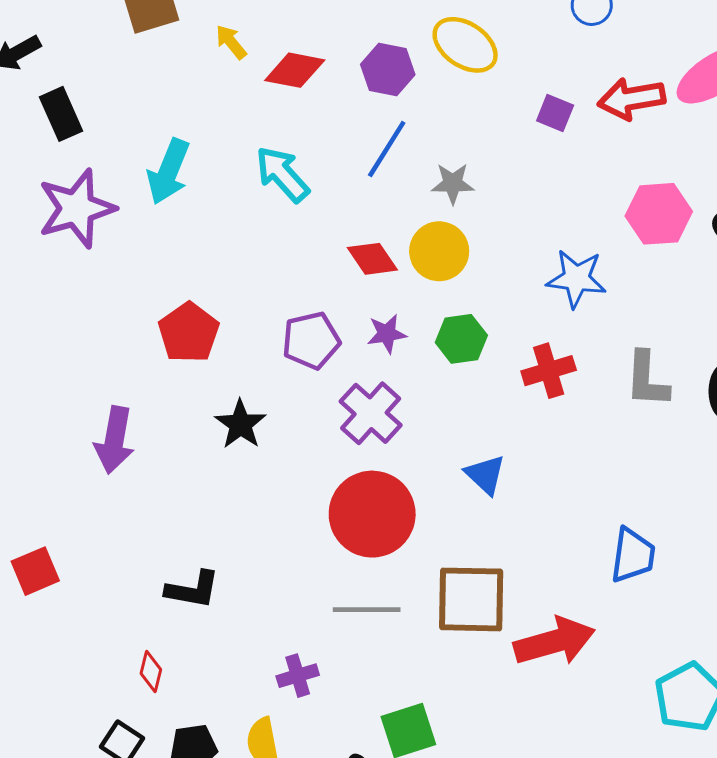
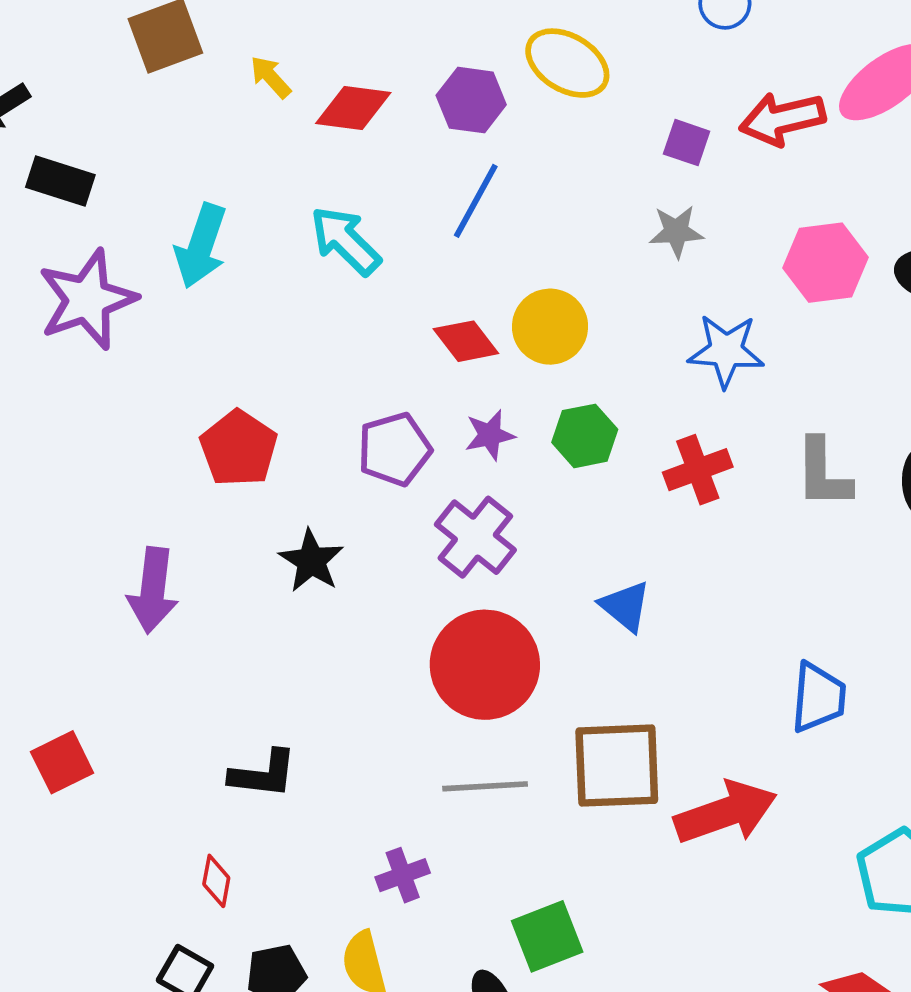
black rectangle: (61, 114) -> (60, 181), turned -45
gray star: (453, 183) -> (676, 232), moved

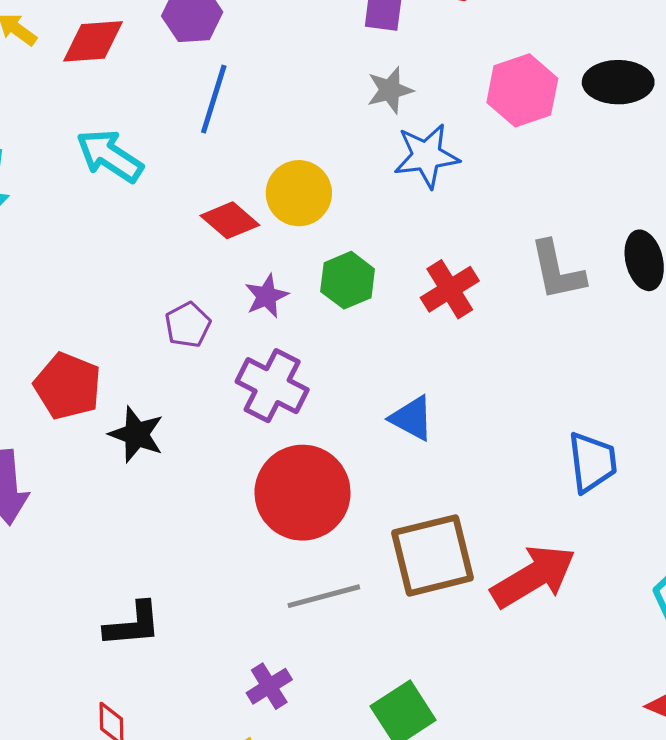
blue star: (726, 351) -> (426, 156), moved
red pentagon: (239, 448) -> (68, 386), moved
purple pentagon: (394, 449) -> (188, 325), size x0.7

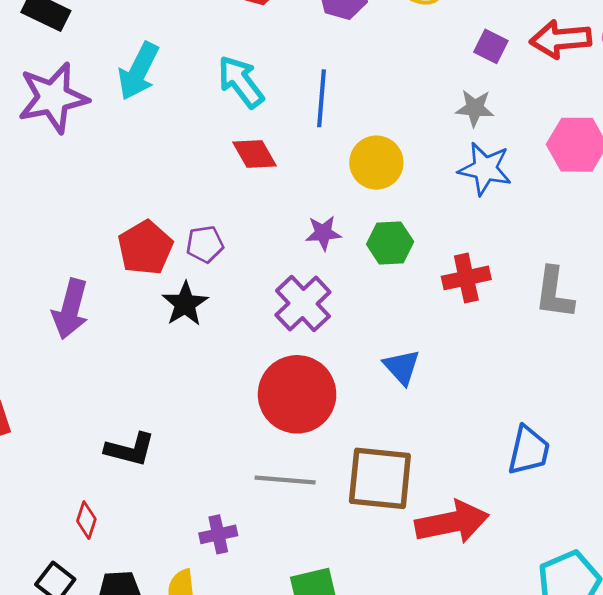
blue line: (214, 99) -> (322, 98), moved, turned -32
red diamond: (230, 220) -> (254, 154), moved
purple pentagon: (188, 325) -> (205, 244), moved

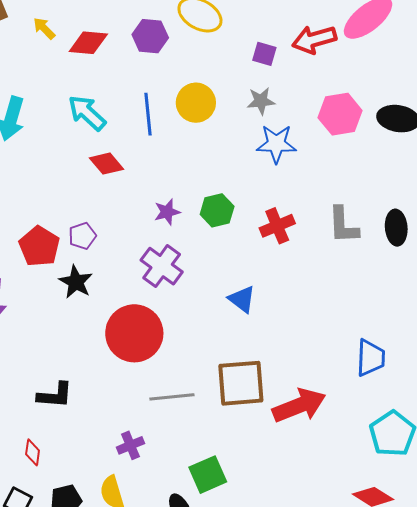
yellow circle: (376, 163) -> (196, 103), moved
red circle: (297, 394) -> (134, 333), moved
blue trapezoid: (529, 450) -> (371, 358), moved

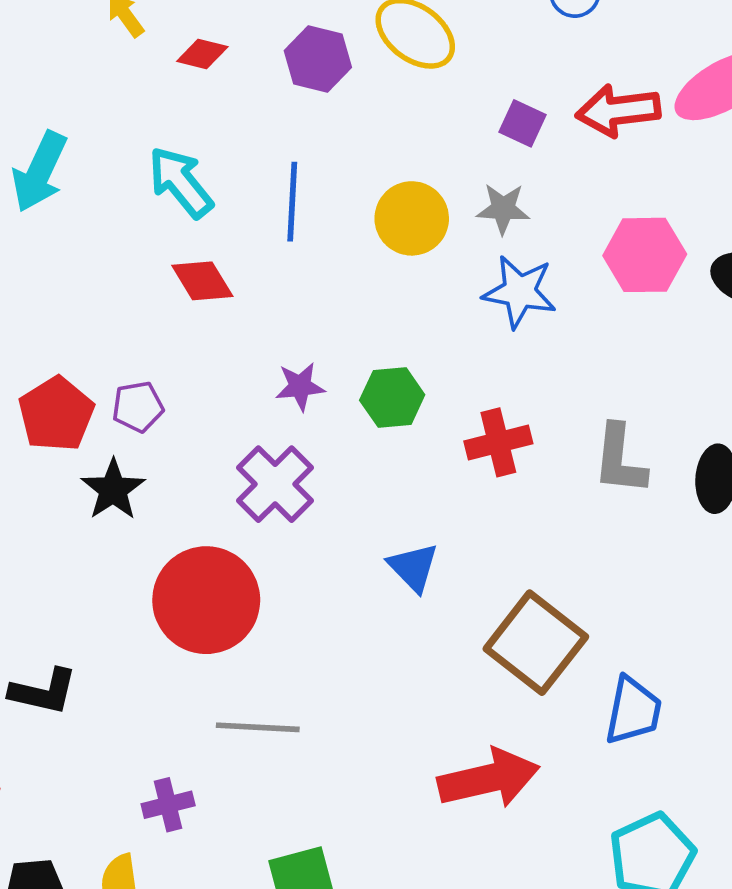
red diamond: (88, 43) -> (202, 54), size x0.7
yellow circle: (196, 103) -> (412, 218), moved
brown square: (241, 383) -> (536, 643), moved, turned 34

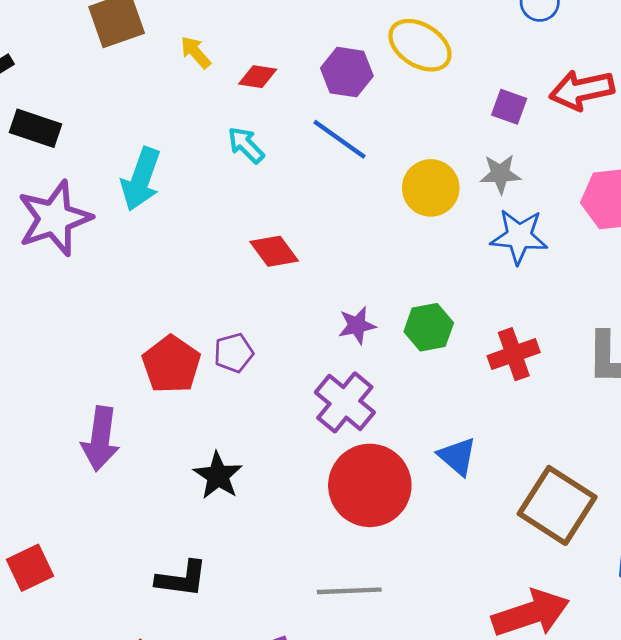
cyan arrow: (181, 182) -> (246, 145), moved, size x0.7
blue line: (292, 202) -> (340, 139), moved, turned -52
black star: (113, 490) -> (218, 476), moved
red circle: (206, 600) -> (370, 485), moved

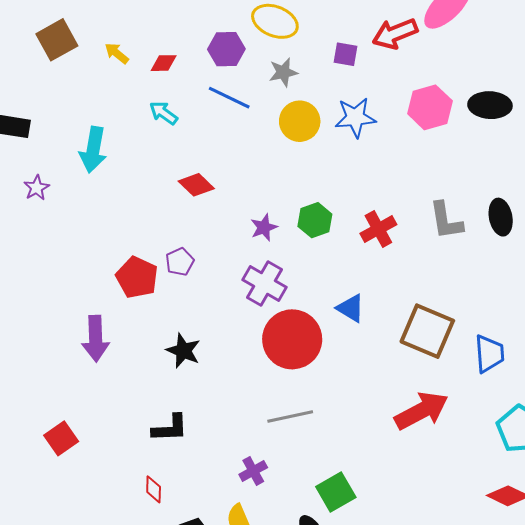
gray star: (500, 174) -> (283, 72), moved
purple star: (54, 218) -> (37, 188), size x0.5
blue star: (519, 236) -> (355, 117), moved

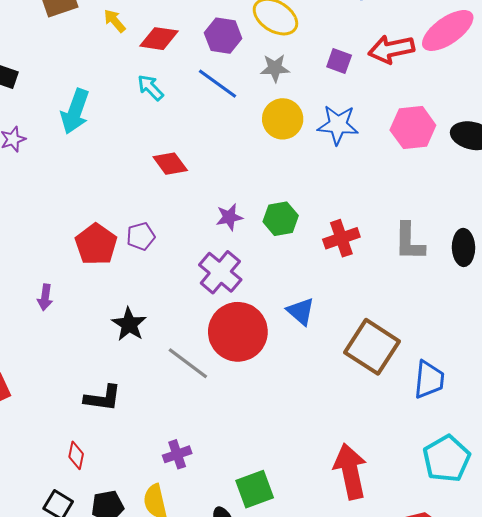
red diamond: (164, 63) -> (159, 39), size x1.4
purple arrow: (96, 339) -> (45, 297), size x0.6
red arrow: (422, 411) -> (350, 471), moved, turned -84
gray line: (290, 417) -> (188, 363), moved, turned 39

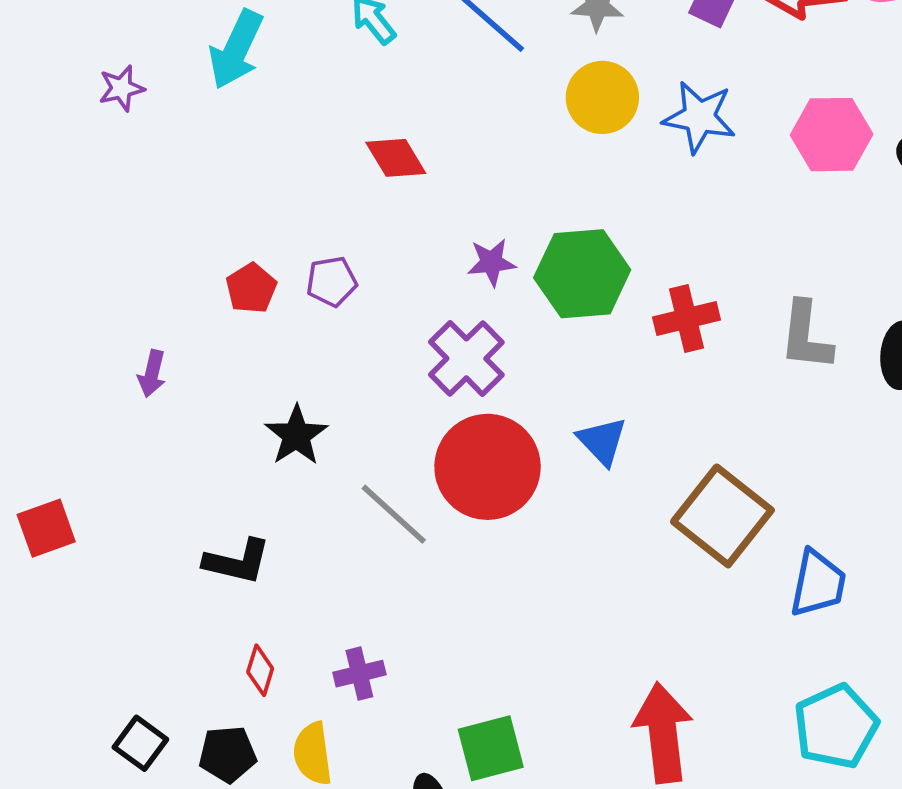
green hexagon: (281, 219) -> (582, 274), size x1.5
red pentagon: (96, 244) -> (251, 288), size x0.7
red diamond: (76, 455) -> (260, 670), moved

